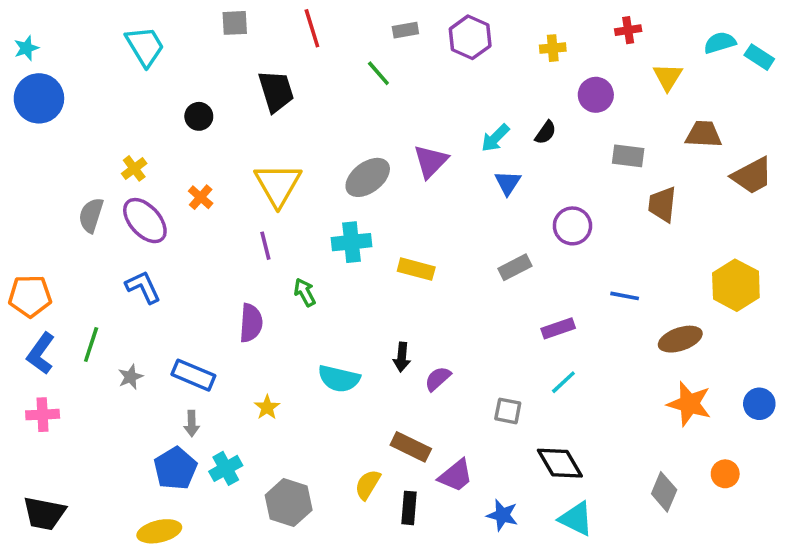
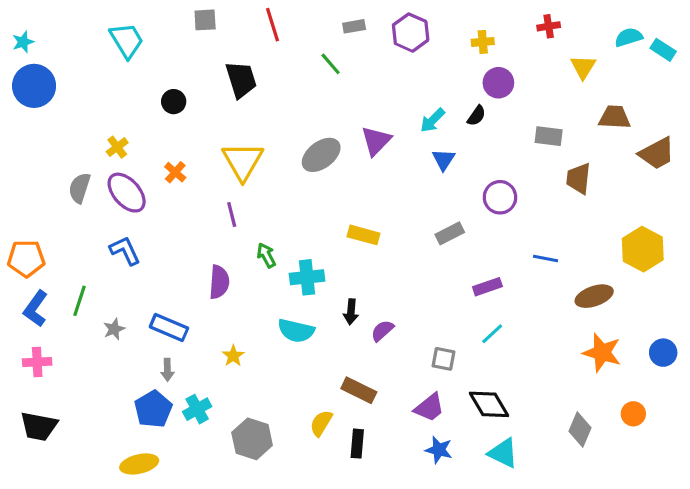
purple circle: (596, 95) -> (498, 83), moved
cyan cross: (352, 242) -> (307, 277), moved
purple trapezoid: (456, 476) -> (429, 408), moved
black trapezoid: (44, 513) -> (39, 426), moved

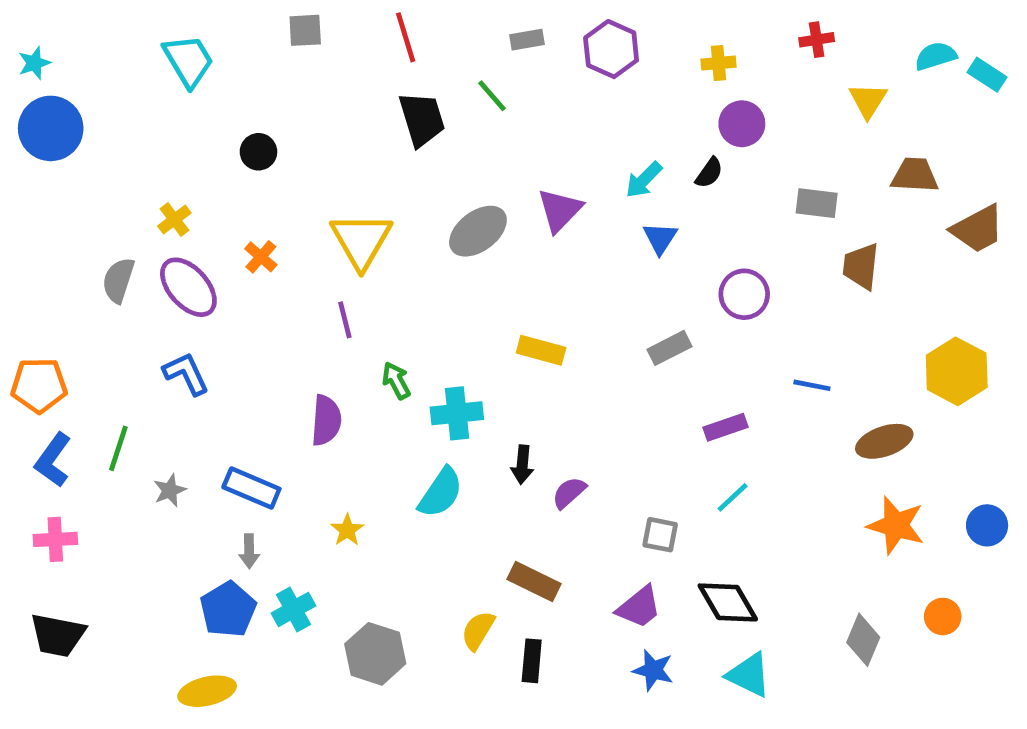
black trapezoid: (241, 80) -> (422, 119), moved
cyan semicircle: (296, 331) -> (441, 493), turned -69

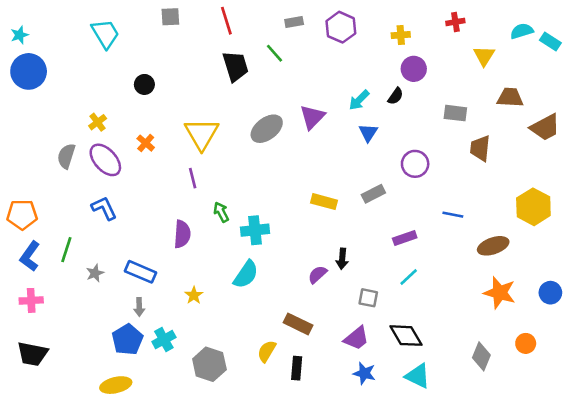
yellow rectangle: (541, 350) -> (324, 202), moved
black arrow: (522, 465) -> (342, 259), moved

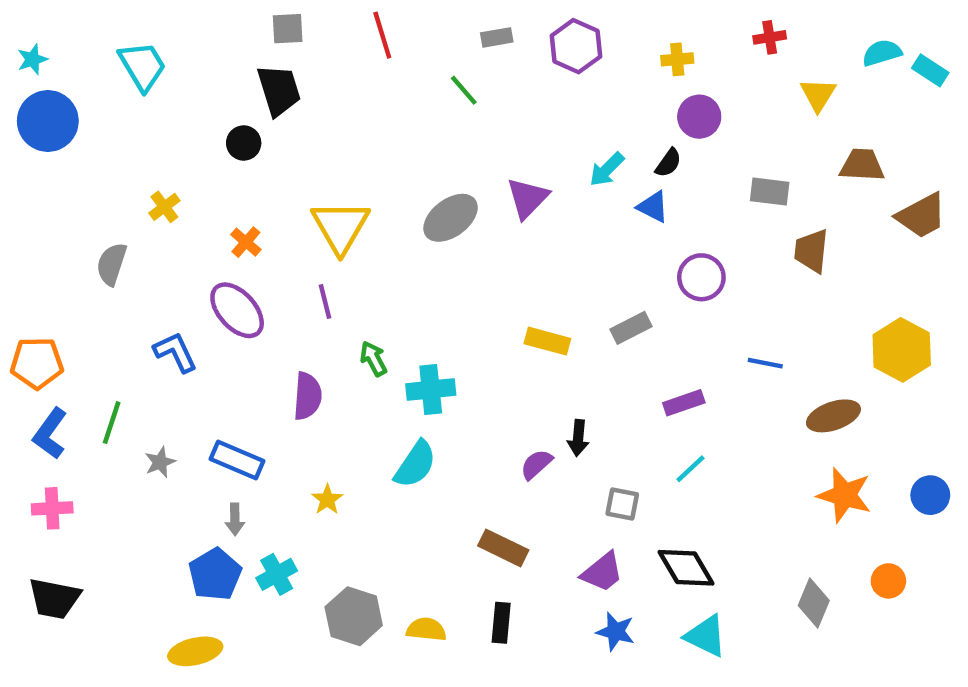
cyan trapezoid: (105, 34) -> (142, 66), moved
black trapezoid: (235, 66) -> (279, 90), moved
blue triangle: (368, 133) -> (653, 207), moved, turned -36
purple ellipse: (105, 160) -> (237, 310), moved
yellow semicircle: (267, 351) -> (426, 629), moved, turned 65

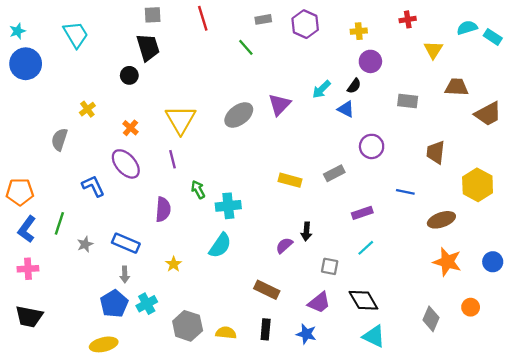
brown trapezoid: (811, 251) -> (436, 152), moved
blue star: (616, 632) -> (306, 334), moved

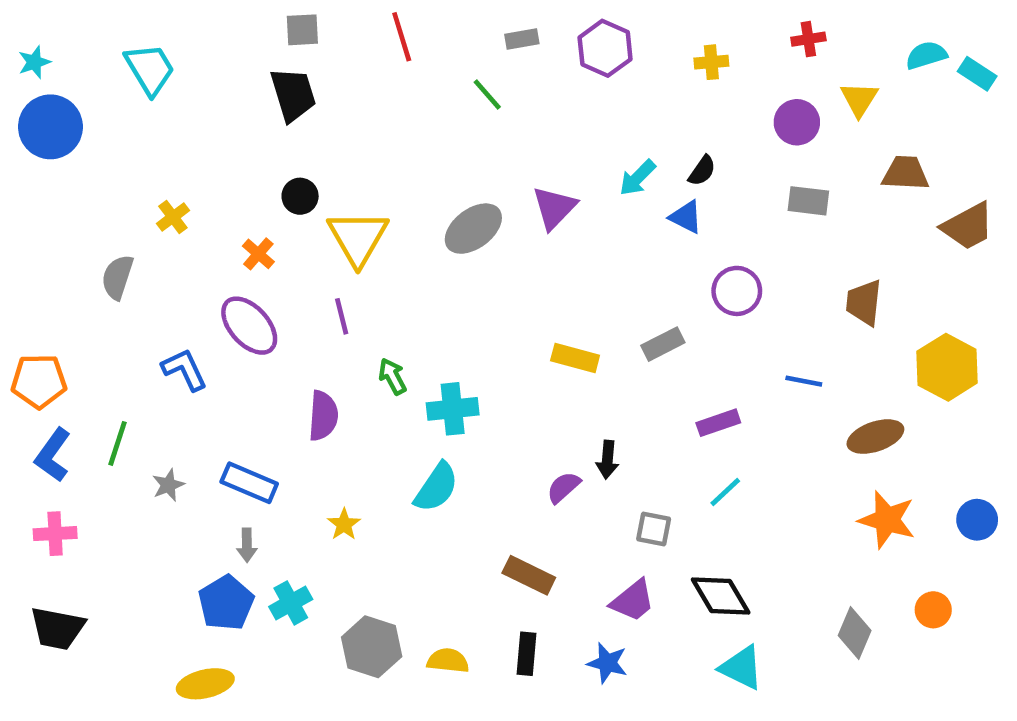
purple circle: (370, 61) -> (797, 122), moved
black circle: (129, 75) -> (300, 196), moved

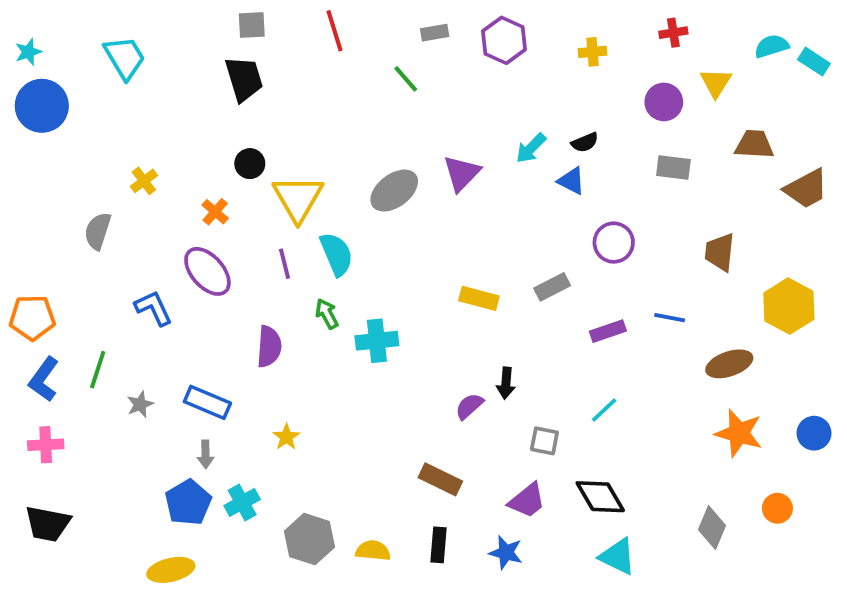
black semicircle: (702, 171) -> (585, 142), turned 32
purple rectangle: (718, 423) -> (608, 331), moved
cyan semicircle: (436, 487) -> (336, 254), moved, turned -57

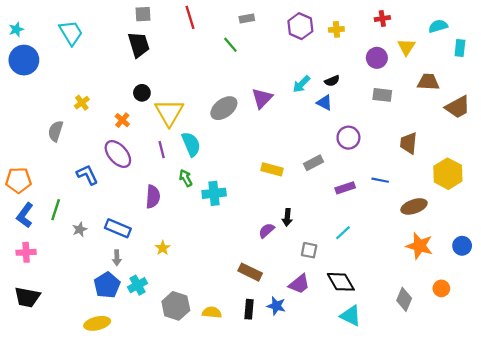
purple hexagon: (504, 40) -> (300, 26), moved
cyan rectangle: (814, 62) -> (460, 48), moved, turned 63
blue star: (506, 553) -> (276, 306), moved

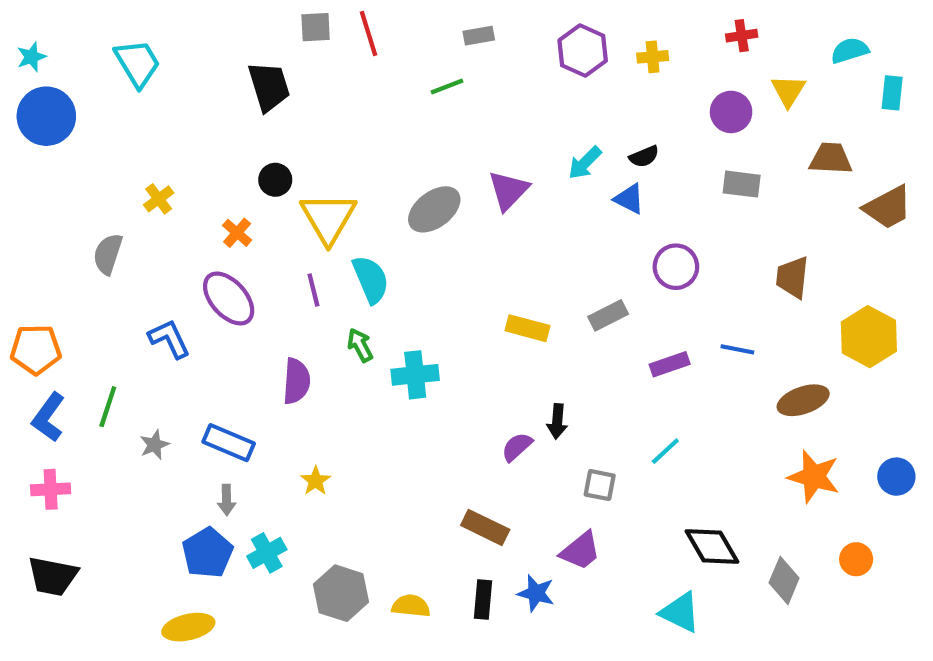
gray square: (143, 14) -> (316, 27), moved
green line: (230, 45) -> (447, 86), turned -70
black diamond: (341, 282) -> (712, 547), moved

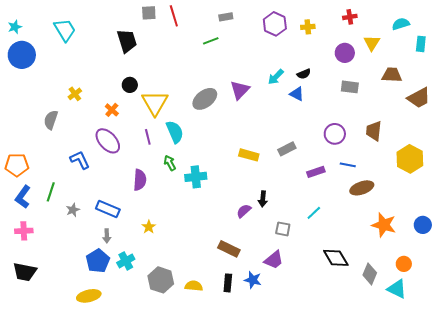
purple circle: (676, 267) -> (335, 134), moved
brown ellipse: (803, 400) -> (362, 188), moved
cyan triangle: (680, 612) -> (397, 289), moved

